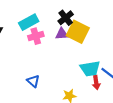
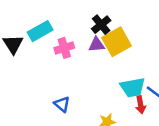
cyan rectangle: (29, 22) -> (40, 31), moved
yellow square: (78, 32) -> (117, 42), turned 35

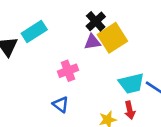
pink cross: (64, 48) -> (68, 71), moved
red arrow: (141, 105) -> (130, 110), moved

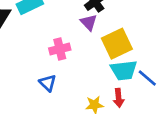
yellow square: (112, 38) -> (117, 44), moved
purple triangle: (92, 42) -> (89, 22), turned 48

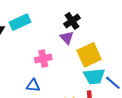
blue triangle: (48, 83) -> (33, 86), turned -40

